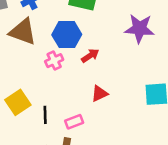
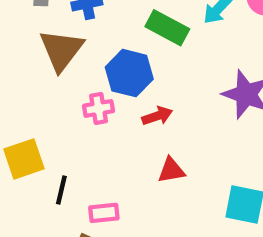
brown triangle: (23, 32) -> (61, 50), turned 32
red triangle: (99, 94) -> (171, 170), moved

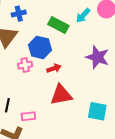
red triangle: (171, 170) -> (61, 95), size x1.6

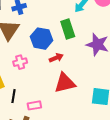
green rectangle: (58, 25) -> (68, 29), moved, turned 48
pink cross: (25, 65) -> (20, 62), moved

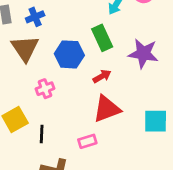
red arrow: (56, 58) -> (102, 76), moved
pink rectangle: (34, 105) -> (87, 141), moved

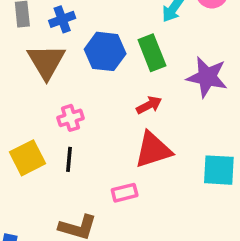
blue hexagon: (69, 54) -> (105, 51), moved
black line: (42, 134) -> (69, 159), moved

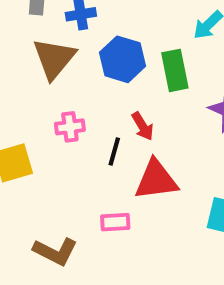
red arrow: (149, 105) -> (143, 126), moved, turned 75
black line: (69, 159) -> (114, 151), moved

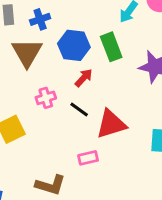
red arrow: (143, 126) -> (84, 78), moved, turned -96
black line: (114, 151) -> (79, 110), turned -60

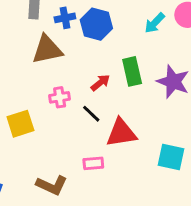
blue hexagon: (74, 45) -> (96, 24), moved
green rectangle: (111, 47) -> (132, 71), moved
brown triangle: (27, 53) -> (47, 49), turned 40

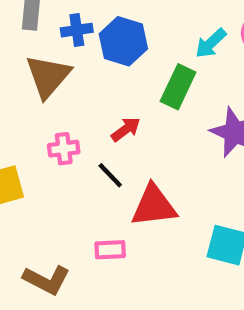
brown triangle: (47, 49) -> (48, 76), turned -40
green rectangle: (132, 71) -> (178, 87), moved, turned 36

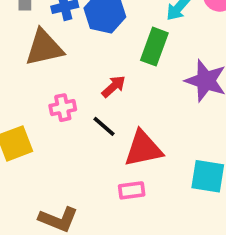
brown triangle: (48, 76) -> (44, 48), turned 42
pink rectangle: (110, 250) -> (132, 190), moved

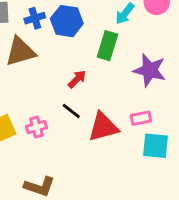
pink cross: (63, 108) -> (36, 127), moved
pink rectangle: (132, 190) -> (141, 118), moved

